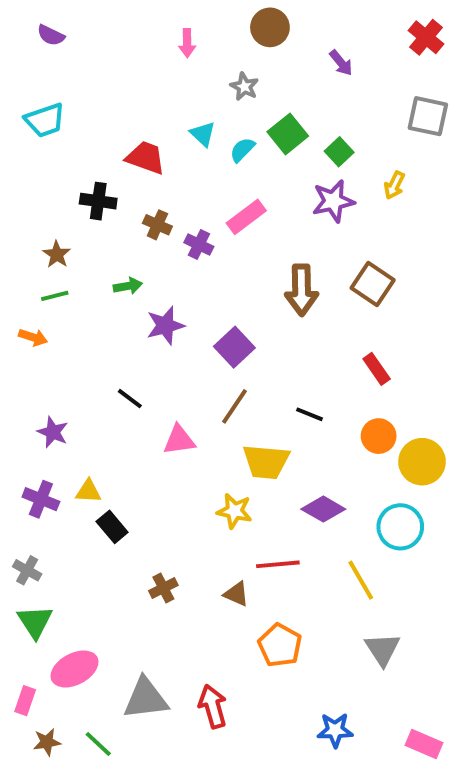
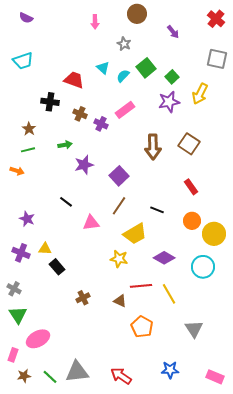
yellow arrow: (394, 185) -> (200, 94), size x1.5
yellow trapezoid: (266, 462) -> (135, 234), turned -35
yellow line: (361, 580) -> (169, 294), moved
gray triangle: (146, 699) -> (77, 372), moved
red arrow: (213, 707) -> (121, 376), moved, turned -40

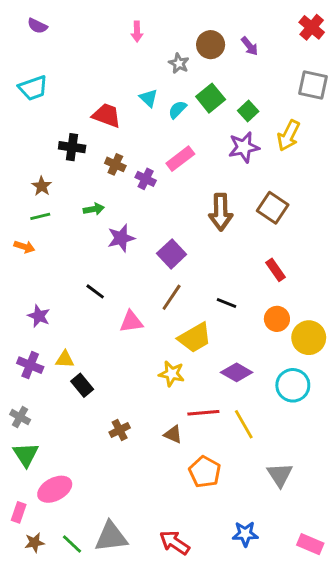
brown circle: (137, 14) -> (211, 45), moved

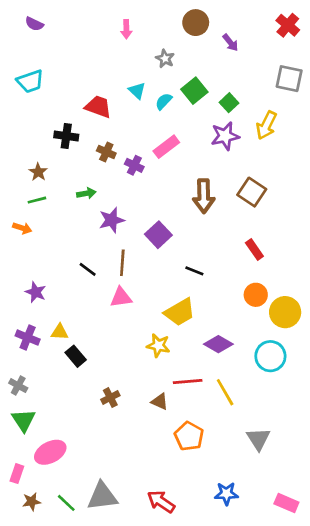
brown circle: (211, 45) -> (196, 23), moved
brown line: (172, 297) -> (122, 263), moved, turned -30
black line: (226, 303) -> (194, 271), moved

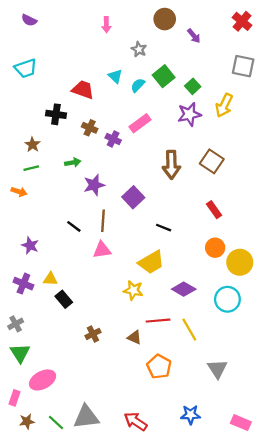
gray cross: (18, 386) -> (16, 324), turned 32

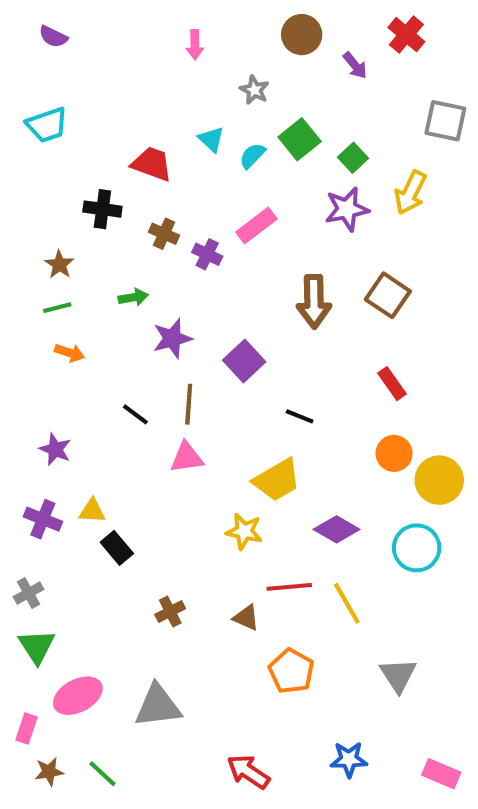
red cross: (242, 21) -> (406, 35), moved
orange arrow: (19, 192) -> (70, 353), moved
gray triangle: (86, 417) -> (158, 706), moved

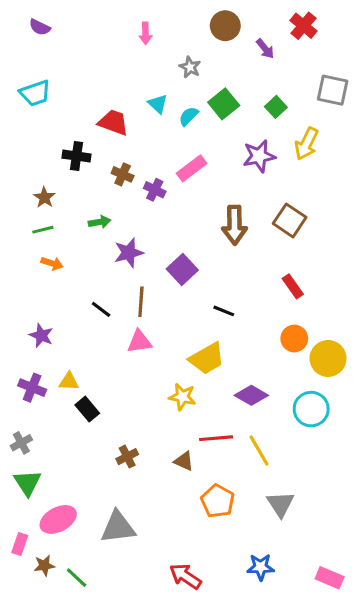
green square: (353, 158) -> (276, 107), moved
gray triangle: (398, 675) -> (280, 504), moved
brown star: (49, 772) -> (44, 565), moved

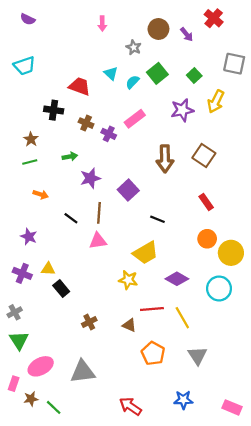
brown circle: (225, 26) -> (158, 29), moved
orange arrow: (52, 263) -> (41, 194), moved

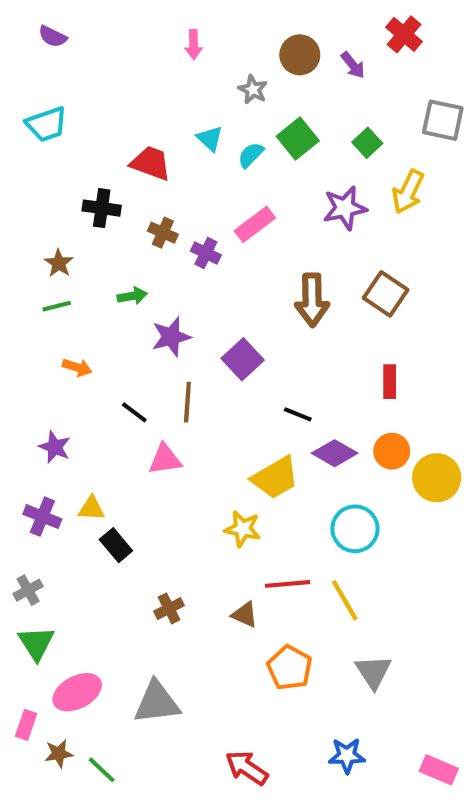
red rectangle: (206, 202) -> (390, 382), turned 35
pink triangle: (98, 241) -> (165, 459), moved
purple diamond: (177, 279) -> (335, 453), moved
cyan circle: (219, 288) -> (355, 529), moved

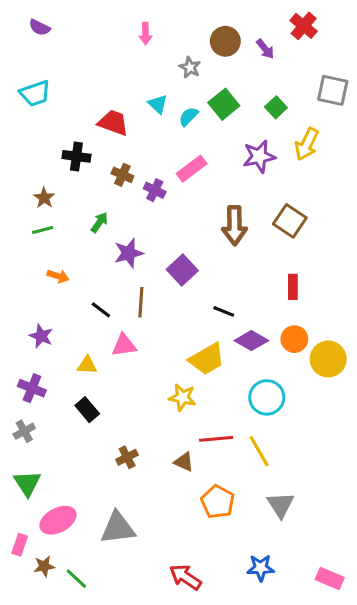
green arrow: (132, 296) -> (99, 222), turned -45
yellow triangle: (91, 508) -> (87, 365), moved
gray cross: (28, 590) -> (24, 431), moved

